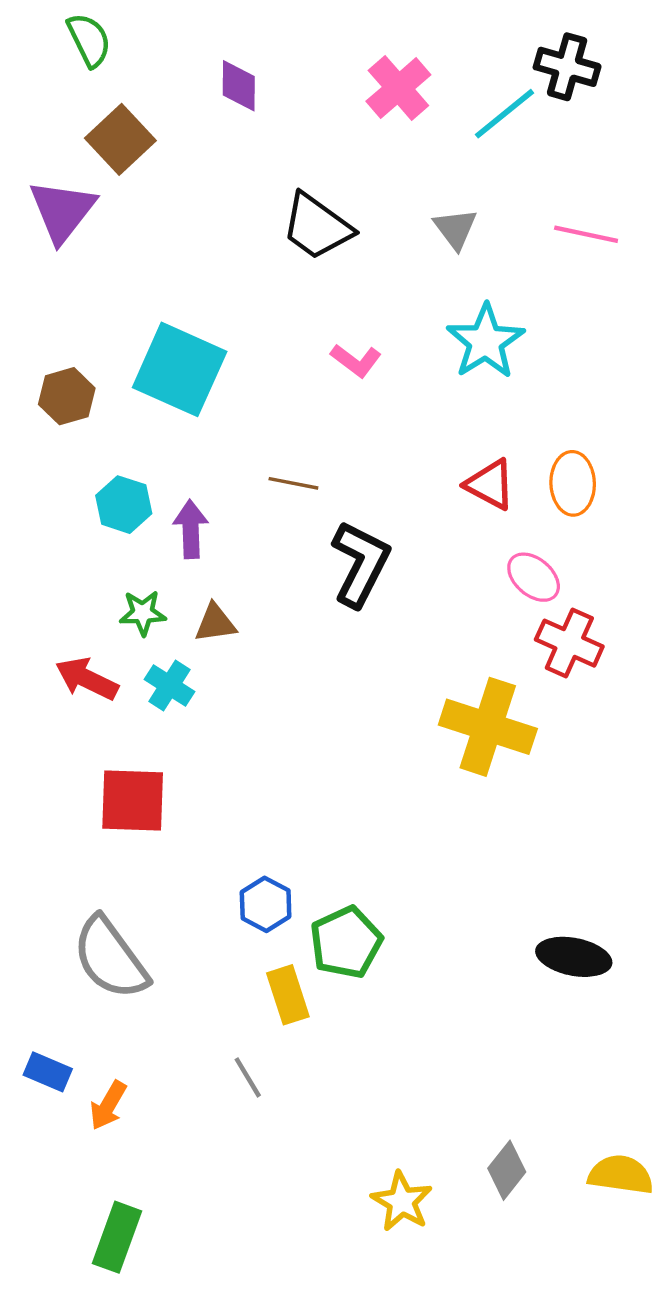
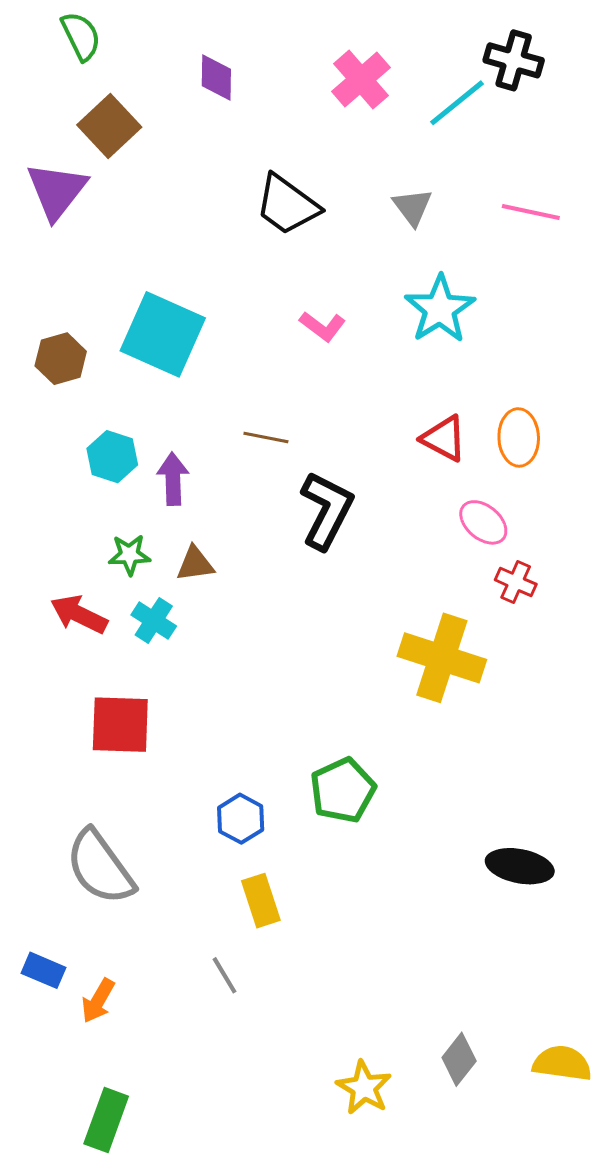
red cross: (569, 643) -> (516, 582), size x0.7
green pentagon: (346, 942) -> (343, 790), moved

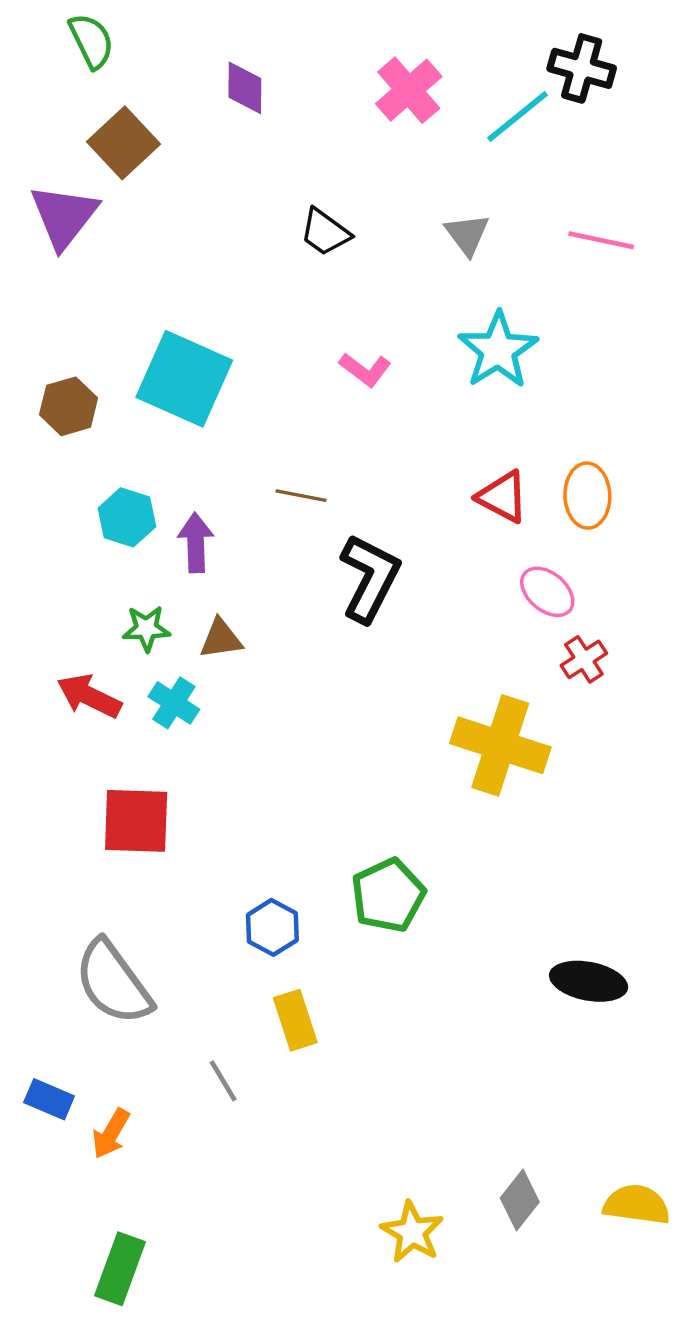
black trapezoid: (287, 205) -> (325, 232), size x0.7
red cross: (516, 582) -> (584, 659), turned 33
gray line: (224, 975) -> (223, 1081), moved

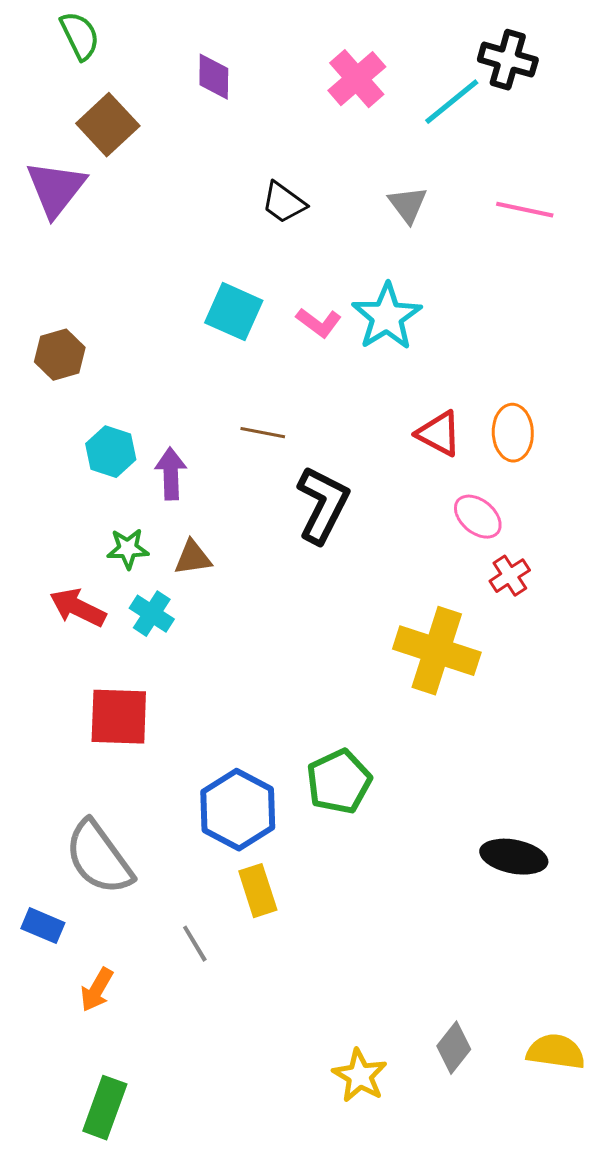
cyan star: (498, 350) -> (387, 317), moved
cyan square: (184, 379) -> (234, 312), moved, size x0.7
blue hexagon: (272, 927) -> (238, 810), size x1.6
blue rectangle: (49, 1099) -> (43, 926), moved

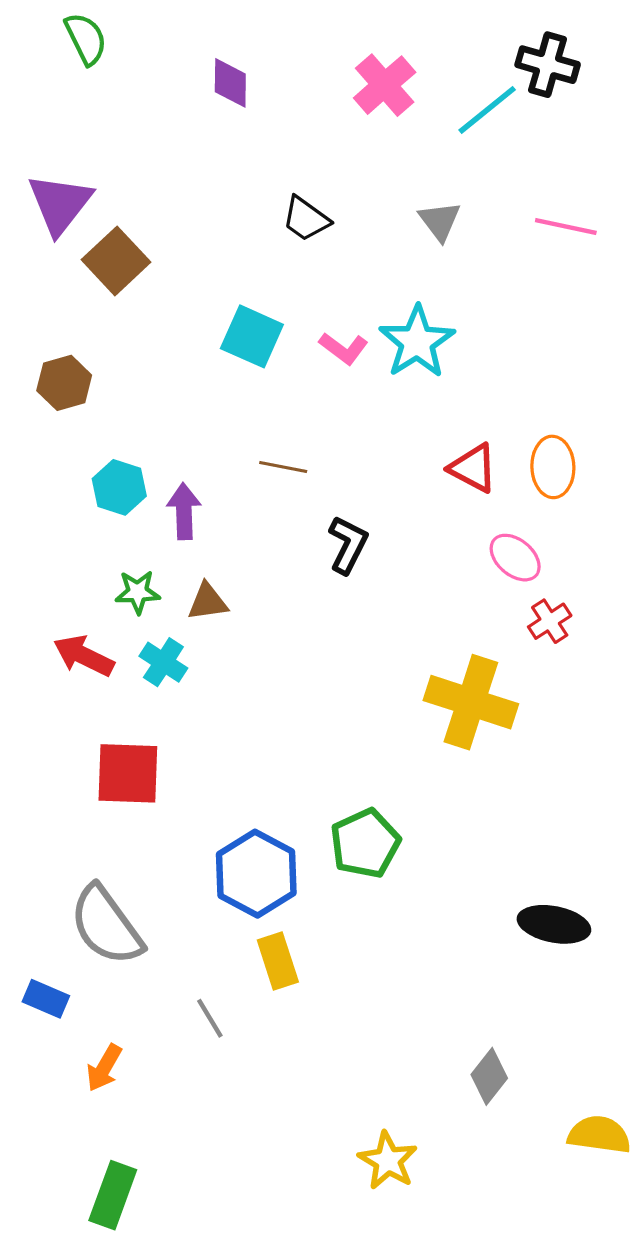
brown square: (108, 125) -> (116, 261), moved
black L-shape: (323, 505) -> (348, 545), size x0.7
gray diamond: (454, 1048) -> (489, 1076), moved

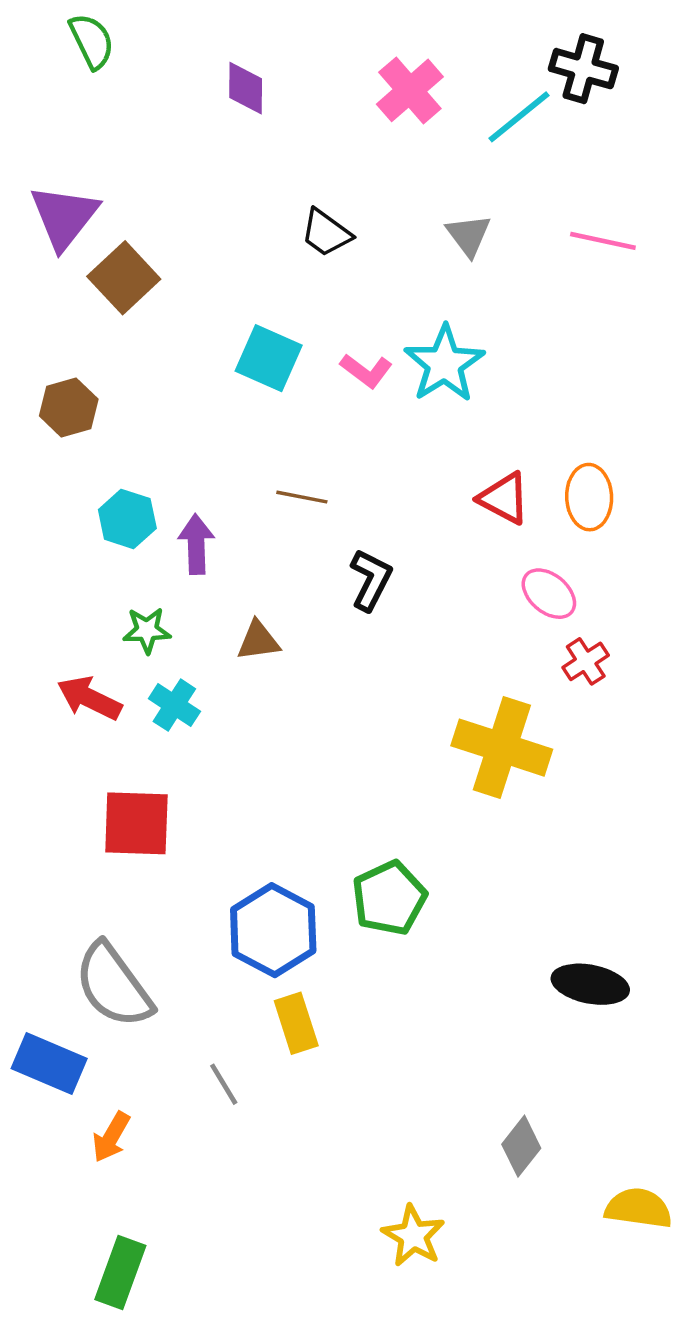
brown triangle: (208, 602) -> (258, 641), moved
blue rectangle: (46, 999) -> (49, 1063), size x1.5

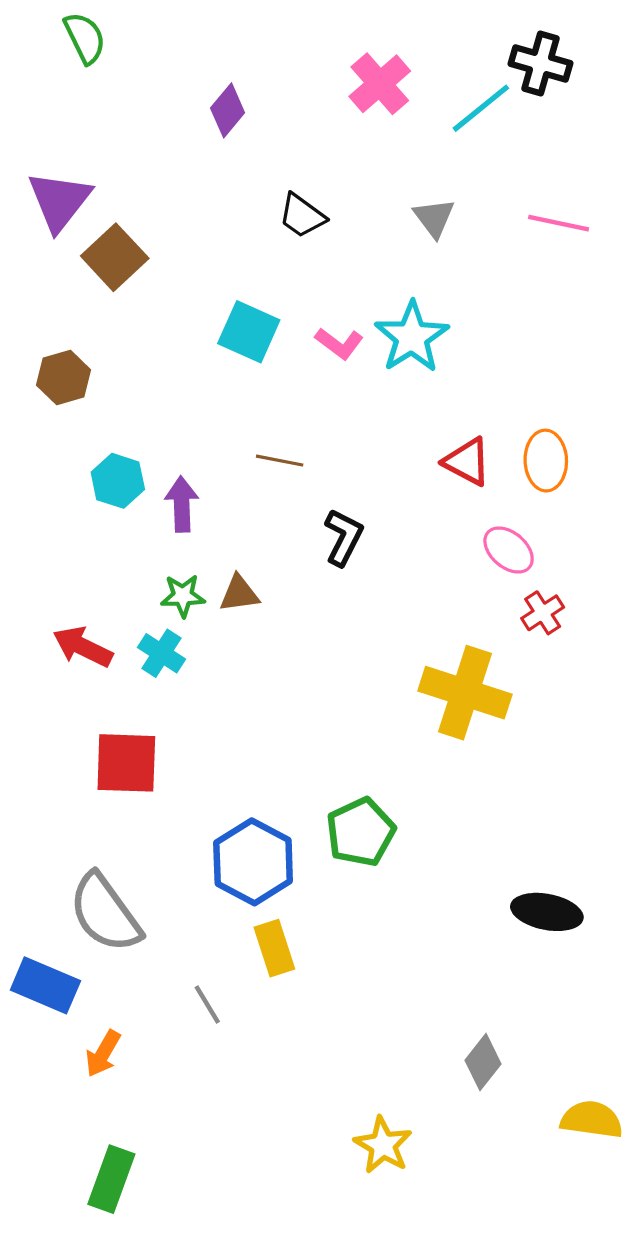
purple diamond: (246, 88) -> (228, 110), moved, turned 39
green star: (147, 630) -> (183, 596), moved

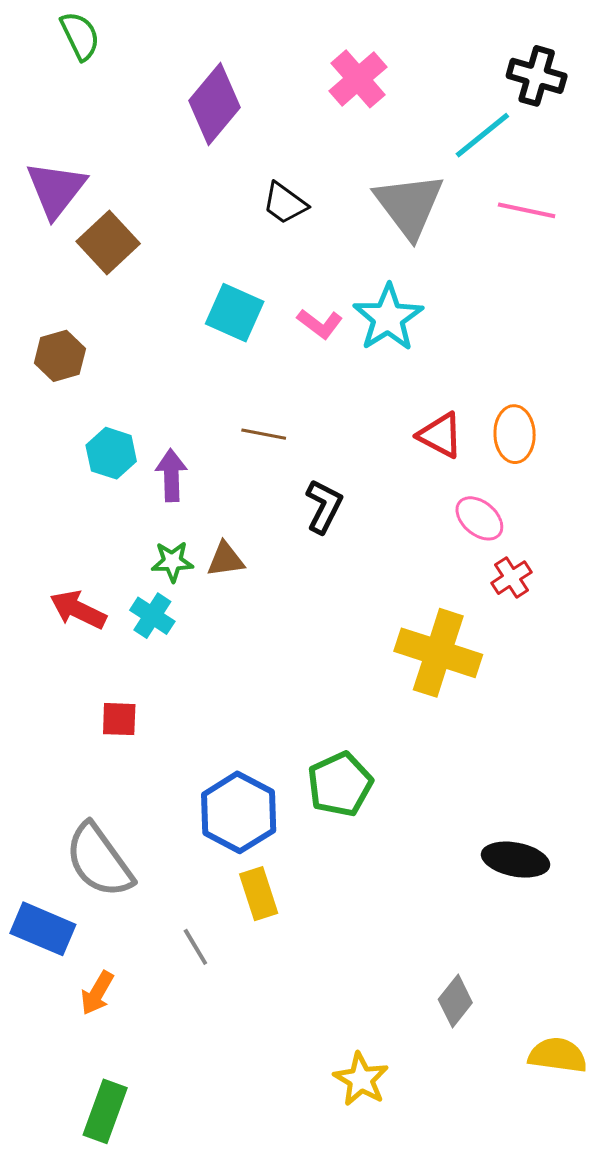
black cross: (540, 63) -> (537, 76), moved
cyan line: (481, 108) -> (482, 135), moved
purple diamond: (228, 110) -> (215, 104), size x1.6
gray triangle: (434, 218) -> (409, 205), size x1.8
red square: (126, 763) -> (119, 719), size x0.6

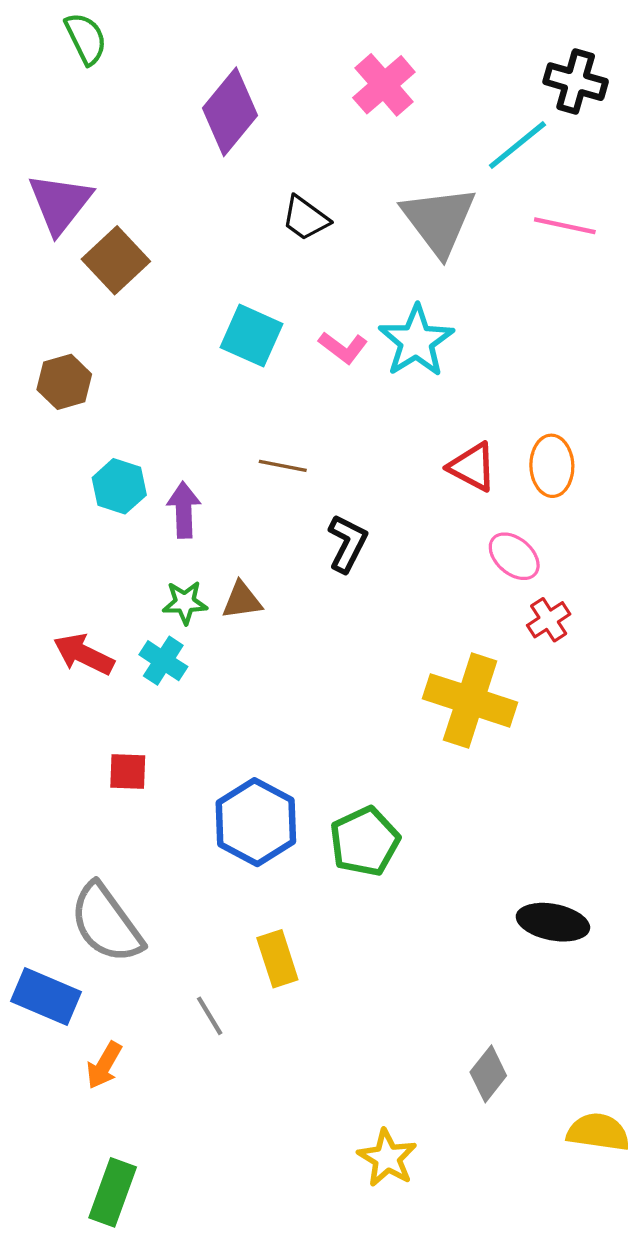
blue hexagon: (239, 812) -> (256, 822), moved

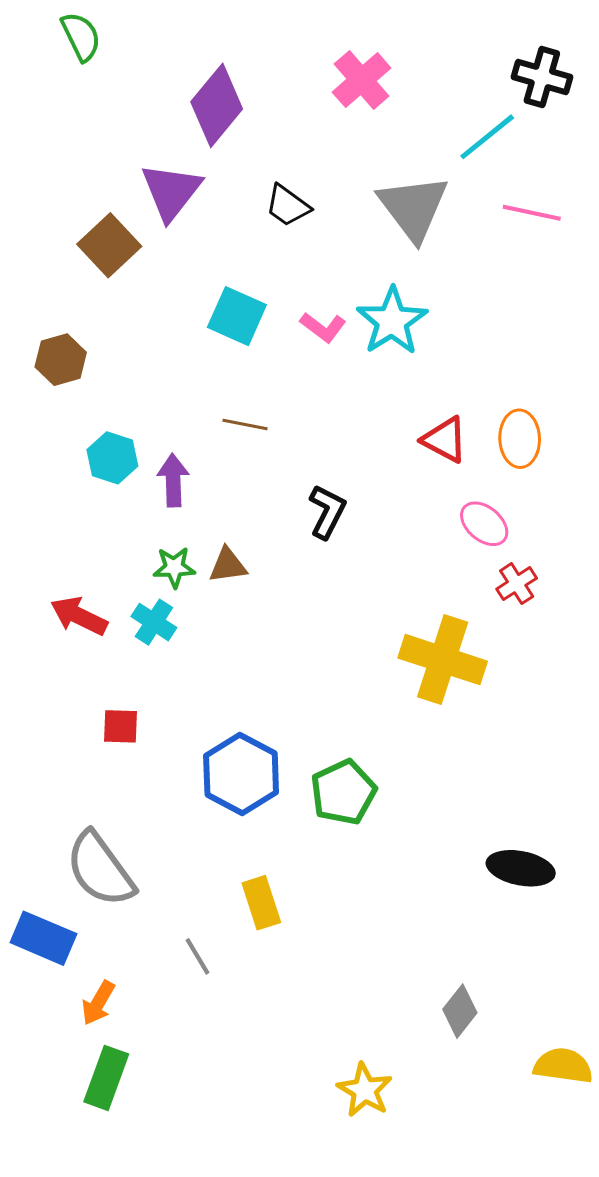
purple triangle: (60, 203) -> (171, 191), moved
brown line: (283, 466) -> (245, 424), moved
green rectangle: (113, 1192) -> (106, 1078), moved

